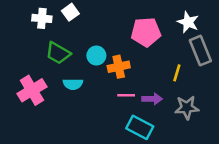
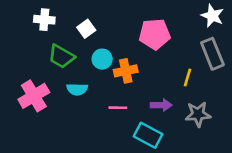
white square: (70, 12) -> (86, 29), moved
white star: (188, 22) -> (212, 16), moved
pink line: (126, 95) -> (118, 108), moved

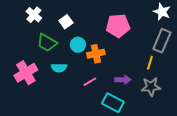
white cross: (44, 20) -> (34, 15), turned 35
gray rectangle: (212, 54) -> (162, 41), turned 45
yellow line: (187, 77) -> (150, 63), moved
pink line: (118, 108) -> (90, 82), turned -32

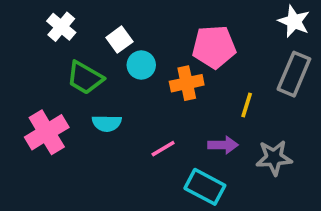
cyan circle: (78, 45) -> (141, 65), moved
orange cross: (96, 54) -> (187, 83), moved
yellow line: (150, 63) -> (247, 105), moved

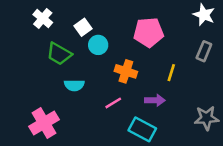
gray rectangle: (294, 74) -> (204, 51), size x0.7
orange cross: (187, 83) -> (126, 71), moved, turned 30
pink cross: (47, 132) -> (44, 123), moved
gray star: (274, 158) -> (207, 118), moved

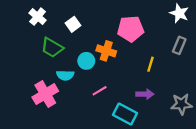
cyan circle: (98, 45) -> (86, 61), moved
orange cross: (126, 71) -> (106, 51), moved
purple arrow: (155, 100) -> (145, 94), moved
pink cross: (44, 123) -> (45, 94), moved

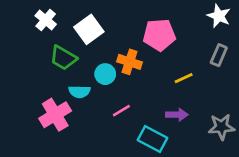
white square: (73, 24) -> (89, 29), size x1.5
yellow line: (150, 64) -> (184, 78), turned 48

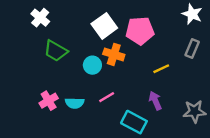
white square: (89, 29) -> (104, 26), moved
cyan semicircle: (79, 92) -> (75, 103), moved
pink cross: (55, 115) -> (49, 101), size x0.7
purple arrow: (177, 115) -> (155, 101), turned -114

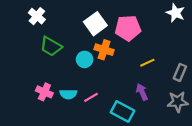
gray rectangle: (192, 48) -> (180, 72), moved
pink line: (107, 97) -> (91, 97), moved
pink cross: (49, 101) -> (44, 92), turned -35

